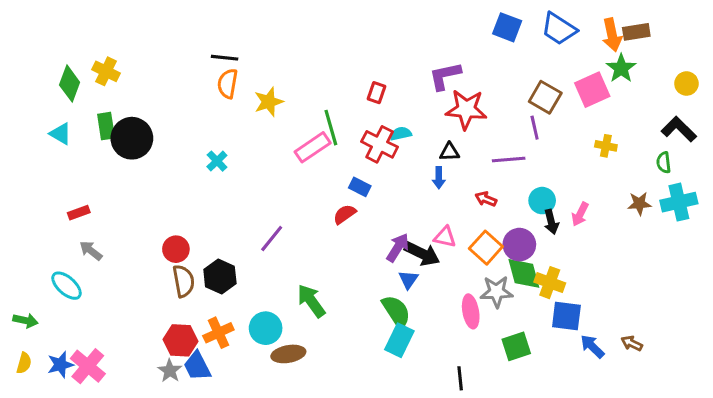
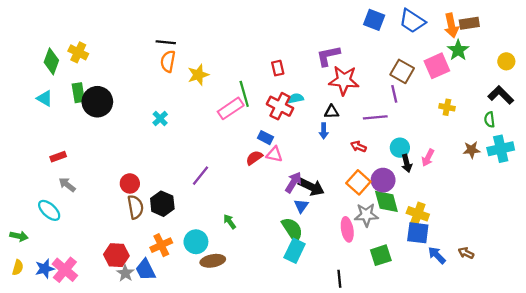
red rectangle: (376, 93) -> (278, 68), turned -32
pink triangle: (445, 237) -> (274, 154), moved
yellow cross: (550, 283) -> (418, 214), moved
green arrow: (311, 301) -> (230, 222), size x0.6
red hexagon: (180, 340) -> (116, 255), moved

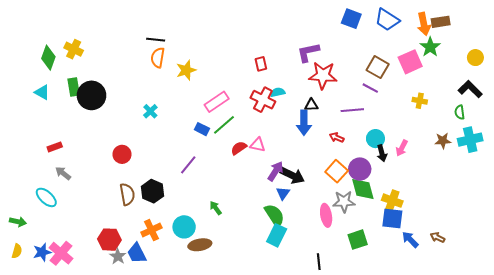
green line: (244, 94) -> (224, 125), moved, turned 65
purple line: (394, 94) -> (370, 88), turned -49
blue arrow: (324, 131) -> (304, 123), size x1.6
blue rectangle: (265, 138) -> (202, 129), moved
red circle: (130, 183) -> (122, 154), moved

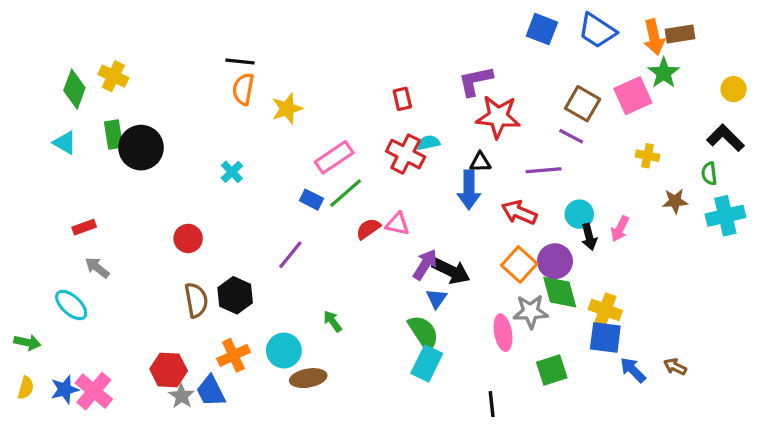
red arrow: (337, 138) -> (519, 212), size x1.5
brown star: (443, 141) -> (675, 201), moved

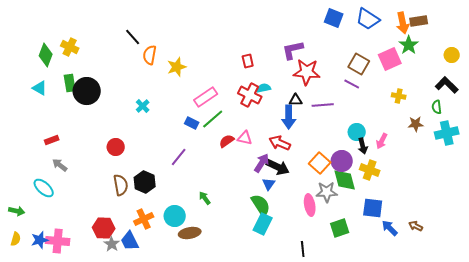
black line: (240, 62) -> (133, 37), moved, turned 42
purple line: (544, 170) -> (323, 105), moved
red arrow: (519, 212) -> (280, 143), moved
yellow cross: (605, 310) -> (370, 170), moved
pink cross: (94, 391) -> (58, 241), turned -35

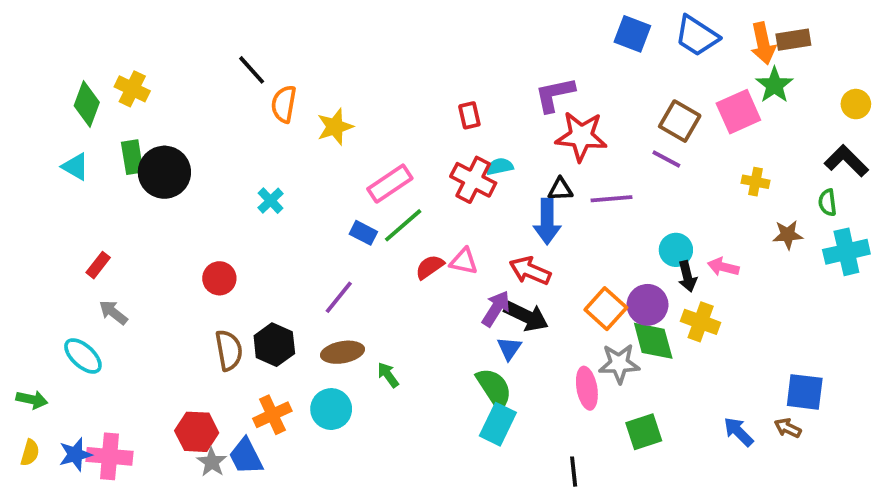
red rectangle: (52, 140) -> (98, 265), turned -32
pink arrow: (382, 141) -> (723, 267), turned 77
blue square: (373, 208) -> (805, 392), moved
brown ellipse: (190, 233) -> (343, 352), moved

